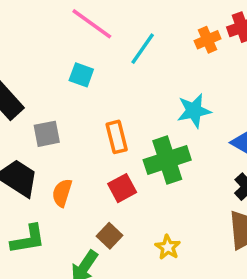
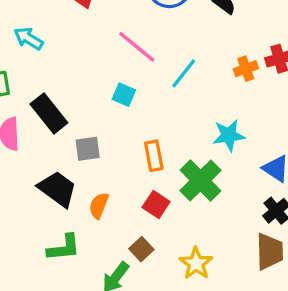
green cross: (167, 160) -> (201, 181), turned -30
red square: (122, 188) -> (156, 205), turned -32
yellow star: (168, 247) -> (196, 263), size x1.4

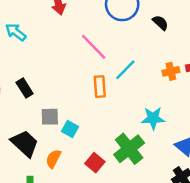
cyan square: (124, 95) -> (70, 129), moved
black rectangle: (49, 113) -> (25, 88), size x0.7
orange rectangle: (154, 156) -> (100, 87), moved

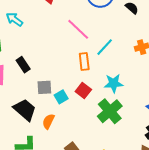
cyan star: (153, 118) -> (114, 83), moved
cyan square: (70, 129) -> (61, 97), turned 32
red square: (95, 163) -> (83, 90), moved

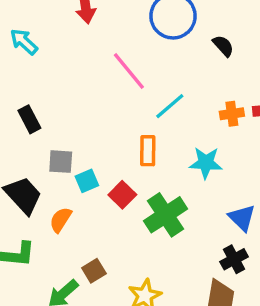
orange rectangle: (84, 61) -> (148, 151), moved
cyan star: (114, 83) -> (206, 163), moved
red square: (83, 90) -> (122, 195), moved

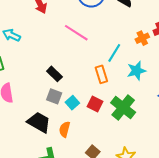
cyan line: (170, 106) -> (114, 53), moved
black rectangle: (29, 119) -> (54, 74), moved
gray square: (61, 162) -> (54, 96), turned 35

